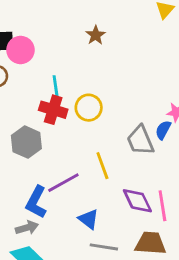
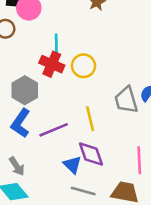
purple diamond: (137, 201) -> (91, 154), moved
blue L-shape: (36, 202) -> (21, 123), moved
gray arrow: (27, 228) -> (17, 166), turned 66

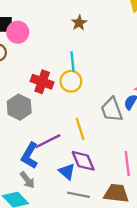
cyan line: (56, 45) -> (72, 62), moved
blue L-shape: (21, 123) -> (30, 156), moved
gray arrow: (17, 166) -> (27, 180), moved

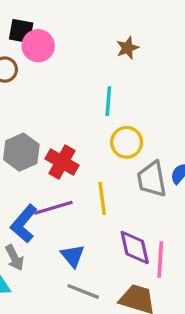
yellow circle: (71, 81) -> (127, 142), moved
red cross: (42, 82) -> (62, 162), moved
purple diamond: (83, 161) -> (135, 247), moved

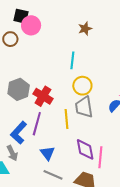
gray trapezoid: (152, 179) -> (84, 107), moved
purple line: (53, 208) -> (37, 124), turned -60

